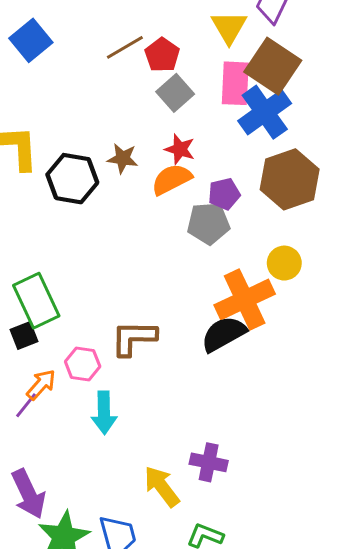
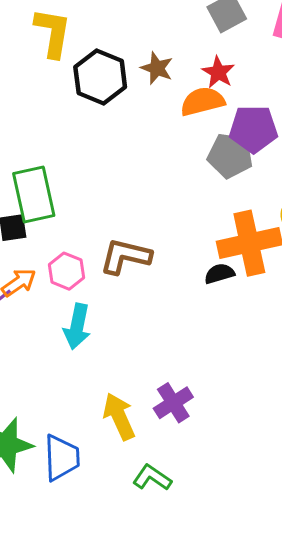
purple pentagon: (224, 194) -> (253, 129), size x1.4
black semicircle: (224, 334) -> (219, 274), size x0.6
purple cross: (209, 462) -> (173, 403), turned 33

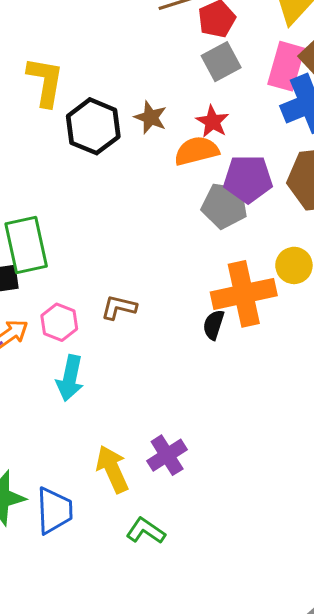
brown L-shape: (125, 256) -> (119, 307), size x0.7
black semicircle: (219, 274) -> (214, 325), turned -56

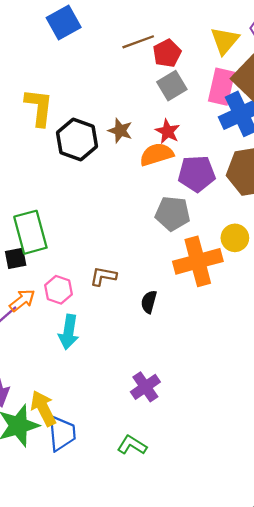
gray pentagon: (224, 206) -> (173, 213), moved
black semicircle: (214, 325) -> (149, 302), moved
yellow arrow: (112, 469) -> (43, 408), moved

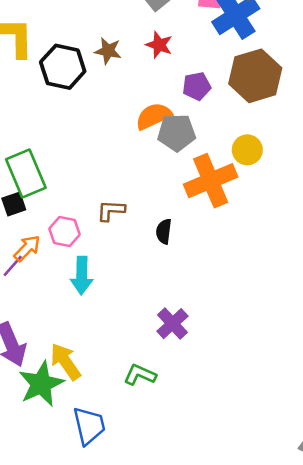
orange semicircle: (157, 154) -> (154, 116), moved
purple pentagon: (197, 174) -> (197, 86), size x0.7
blue trapezoid: (62, 433) -> (89, 426), moved
green L-shape: (132, 445) -> (140, 375), moved

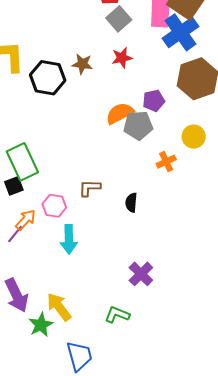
red star: (159, 45) -> (122, 58), turned -30
purple pentagon: (197, 86) -> (154, 101), moved
orange cross: (211, 181) -> (166, 162), size x0.5
green star: (41, 384) -> (41, 325), size x0.7

